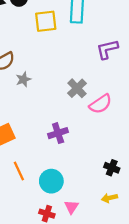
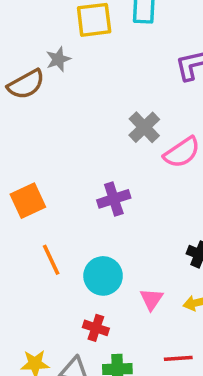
gray star: (23, 79) -> (58, 59), moved
pink triangle: (71, 207) -> (151, 299), moved

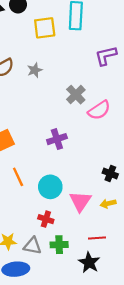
gray star: (58, 59) -> (35, 70), moved
pink triangle: (151, 299) -> (80, 201), size x1.5

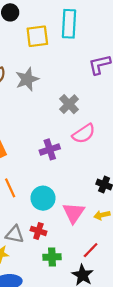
gray star: (35, 70) -> (27, 79), size x1.5
pink semicircle: (99, 110) -> (84, 134), moved
red line: (97, 238) -> (91, 250), turned -42
gray triangle: (32, 246) -> (15, 234), moved

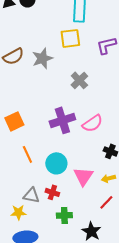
yellow square: (37, 36) -> (70, 38), moved
pink semicircle: (84, 134) -> (92, 123), moved
purple cross: (50, 149) -> (62, 120), size x1.4
red line: (91, 250) -> (106, 202), moved

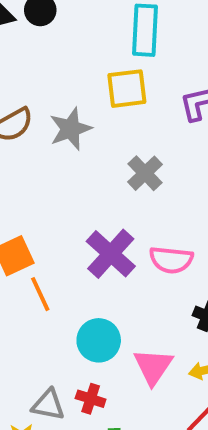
purple cross: (62, 120) -> (111, 254), turned -30
pink semicircle: (92, 123) -> (171, 260), turned 40
orange line: (27, 154) -> (40, 294), moved

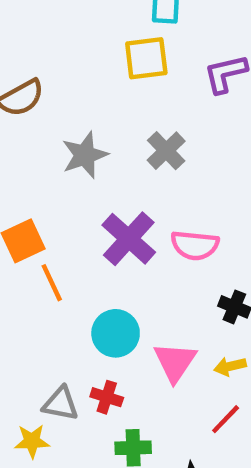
gray star: (70, 129) -> (85, 155), moved

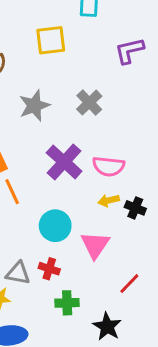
yellow square: (146, 58) -> (51, 40), moved
yellow arrow: (230, 366) -> (109, 200), moved

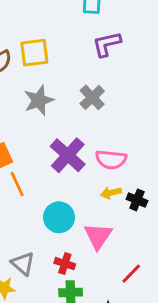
yellow square: (51, 40) -> (34, 53), moved
purple L-shape: (129, 51) -> (107, 44), moved
red cross: (49, 269) -> (65, 264), moved
gray triangle: (18, 273) -> (23, 264), turned 30

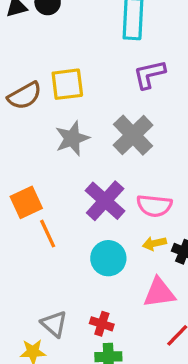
gray cross: (92, 97) -> (133, 135), size x1.4
cyan circle: (59, 217) -> (108, 258), moved
pink triangle: (98, 236) -> (159, 293), moved, turned 48

